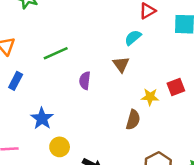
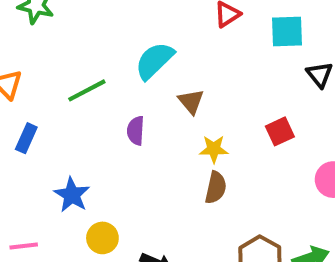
cyan semicircle: (133, 38) -> (154, 61), moved, size x1.5
yellow star: (150, 97) -> (214, 149), moved

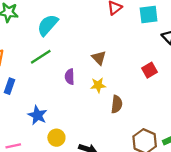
cyan semicircle: (154, 61) -> (48, 25), moved
yellow star: (214, 149) -> (98, 85), moved

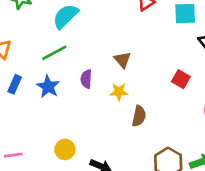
red square: (150, 70) -> (181, 79), turned -35
blue star: (37, 115) -> (48, 86), moved

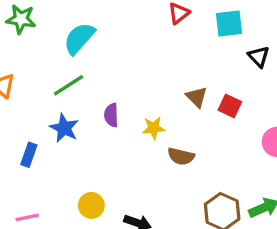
brown triangle: (123, 60) -> (197, 97), moved
blue rectangle: (15, 84) -> (29, 155), moved
brown semicircle: (139, 116) -> (181, 156), turned 96

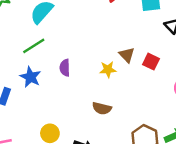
yellow star: (154, 128) -> (108, 70), moved
brown semicircle: (181, 156) -> (102, 108), moved

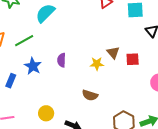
green line: (34, 46) -> (24, 41), moved
red square: (151, 62) -> (133, 59), turned -32

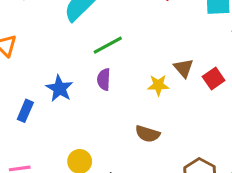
green line: (24, 41) -> (108, 45), moved
red square: (133, 59) -> (214, 79), turned -32

